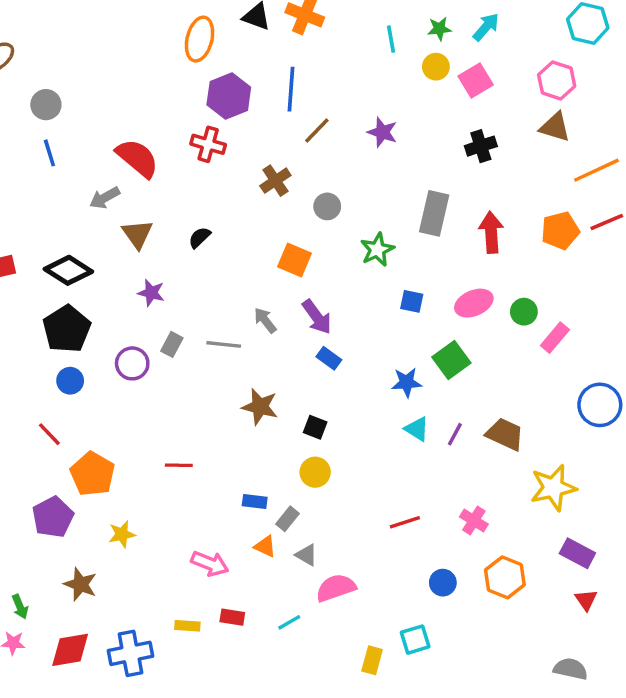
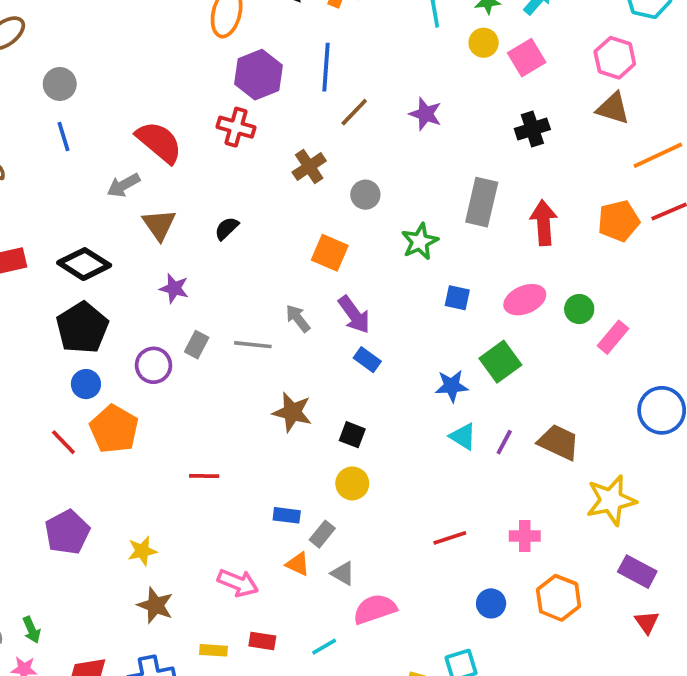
orange pentagon: (93, 474) -> (114, 429), moved
pink cross: (474, 520) -> (525, 536), turned -32
brown star: (80, 584) -> (155, 605), moved

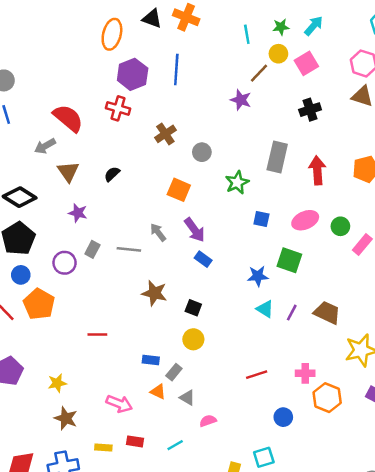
brown line: (354, 112) -> (259, 73), moved
green square: (500, 362) -> (289, 260), turned -35
orange hexagon: (559, 598) -> (327, 398), moved
pink semicircle: (375, 609) -> (208, 421), size x0.6

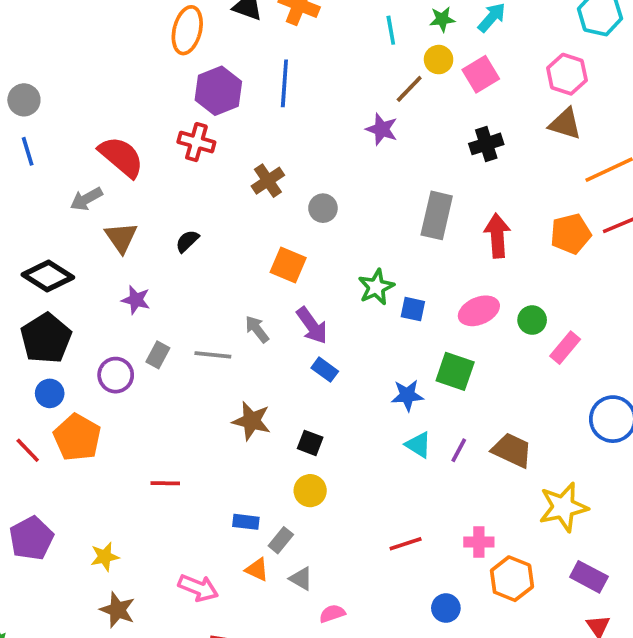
green star: (237, 183) -> (376, 287), moved

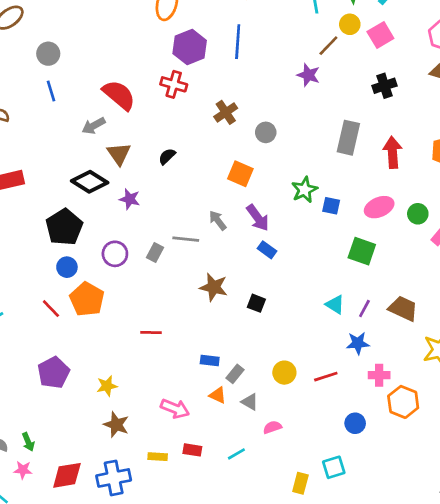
black diamond: (48, 276) -> (90, 182), moved
gray rectangle: (158, 355) -> (155, 252), moved
blue star: (407, 395) -> (358, 343), moved
yellow circle: (310, 491) -> (284, 373), moved

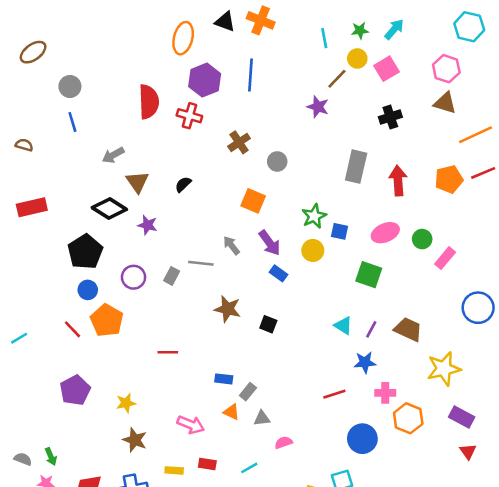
red semicircle: (119, 95) -> (149, 102), moved, turned 48
yellow circle: (284, 373) -> (313, 250), moved
gray triangle: (250, 402) -> (262, 418), turned -36
blue circle: (355, 423) -> (362, 439), size x1.5

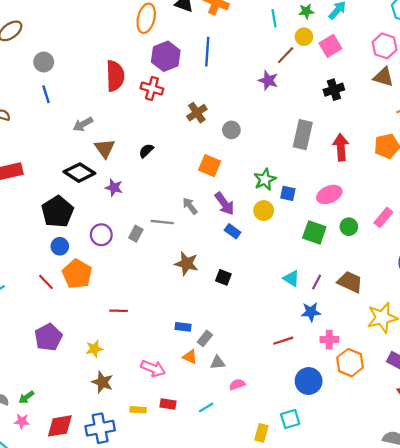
green circle: (422, 239) -> (349, 227), moved
red line: (168, 352) -> (119, 311), moved
green arrow: (51, 456) -> (26, 397), turned 77

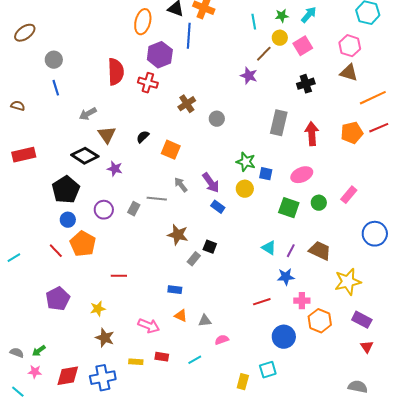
blue line: (207, 52) -> (189, 36), moved
orange square: (210, 166) -> (171, 150), moved
green star: (265, 179) -> (246, 162), turned -30
gray rectangle: (205, 338) -> (194, 259), moved

